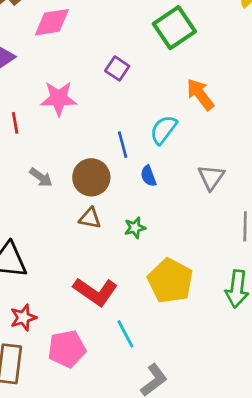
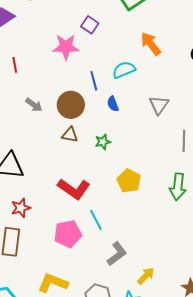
pink star: (59, 98) -> (66, 47), moved
cyan semicircle: (163, 130) -> (124, 70), turned 30
yellow pentagon: (170, 281) -> (129, 181), size x0.7
pink pentagon: (67, 349) -> (68, 234), moved

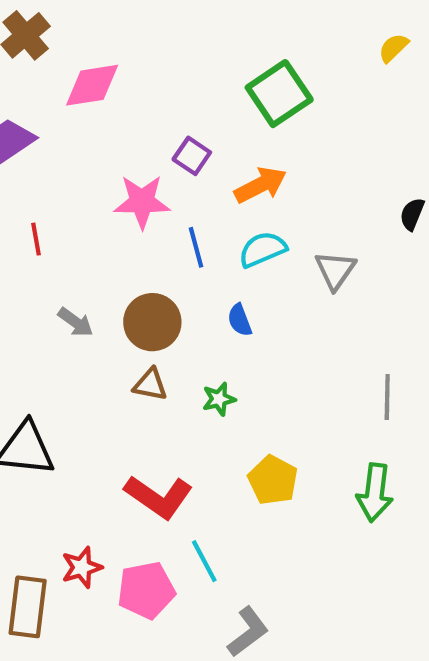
orange arrow: (151, 44) -> (260, 185), moved, turned 100
blue line: (94, 81) -> (196, 247), moved
gray triangle: (159, 105) -> (335, 270), moved
red star: (21, 208) -> (82, 567), moved

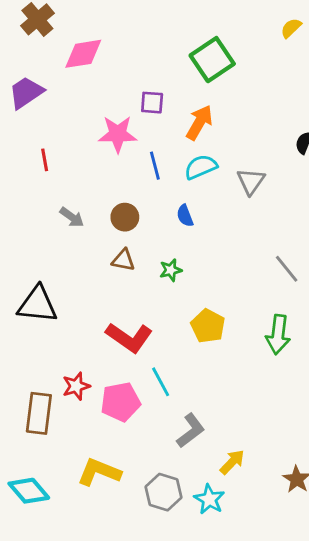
purple square: (192, 156) -> (152, 103), turned -30
orange arrow: (260, 185) -> (199, 123), turned -33
brown circle: (152, 322) -> (125, 217), size x0.7
gray line: (387, 397) -> (287, 269), turned -40

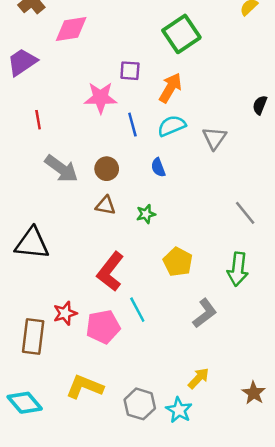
gray arrow: (72, 217) -> (61, 169), size x1.6
red L-shape: (129, 337) -> (110, 272), turned 93
gray L-shape: (191, 431) -> (205, 313), moved

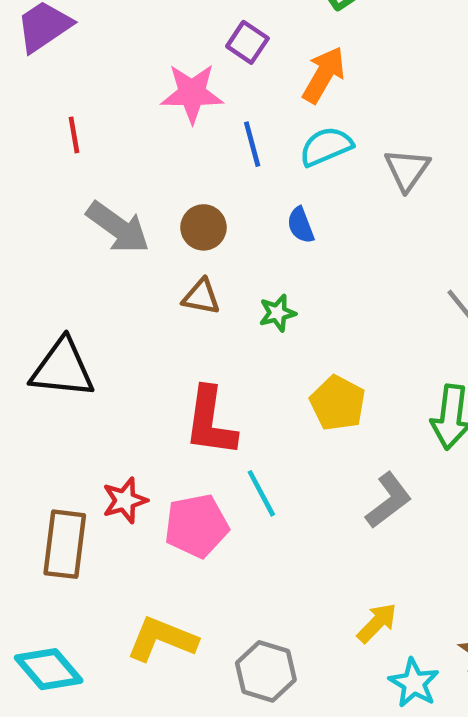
purple square: (130, 71) -> (247, 42), turned 30
red L-shape: (110, 272) -> (210, 422), turned -30
cyan star: (179, 410) -> (414, 683), moved

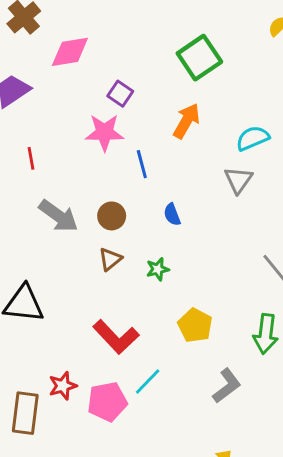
purple square: (247, 42) -> (120, 94), moved
cyan semicircle: (326, 146) -> (253, 138), moved
brown triangle: (201, 297) -> (110, 259), turned -50
red L-shape: (210, 422) -> (116, 337), turned -51
cyan line: (261, 493) -> (148, 381), turned 72

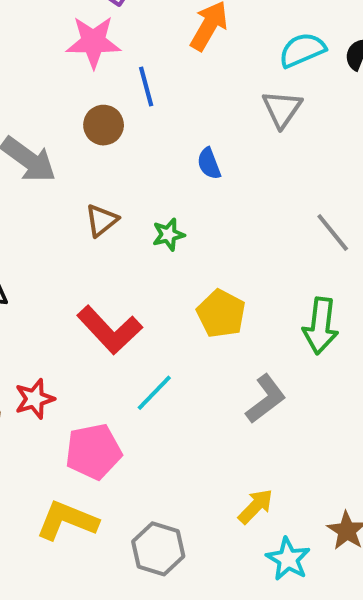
blue semicircle: (172, 214) -> (209, 164), moved
brown circle: (112, 216) -> (104, 125), moved
pink pentagon: (107, 402) -> (93, 452), moved

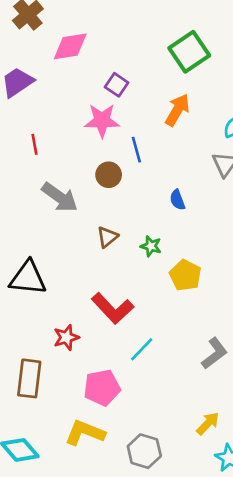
green star: (168, 235) -> (151, 246), turned 30
yellow pentagon: (221, 314) -> (185, 275), moved
red star: (35, 399) -> (66, 337), moved

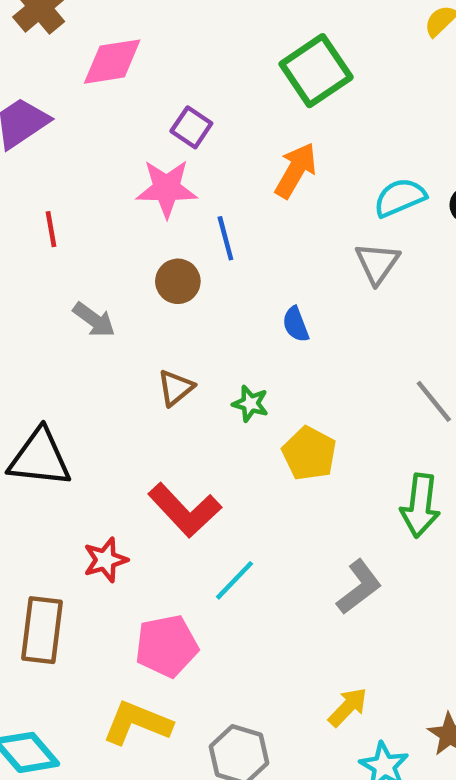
gray arrow: (60, 197) -> (94, 320), size x0.7

